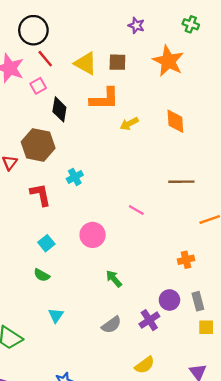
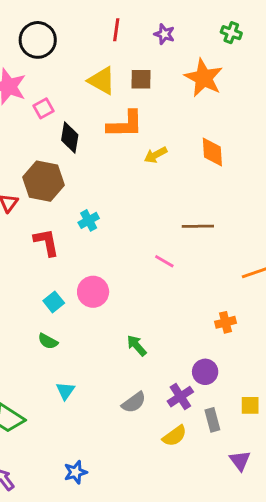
red line: (45, 59) -> (116, 30), moved, turned 48
brown line: (181, 182) -> (198, 226), moved
pink circle: (93, 235) -> (93, 292), moved
gray rectangle: (198, 301) -> (212, 420), moved
yellow semicircle: (145, 365) -> (175, 436), moved

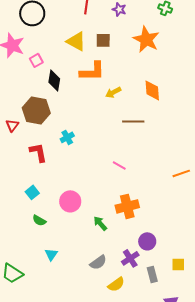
brown line: (198, 226) -> (133, 121), moved
pink circle: (93, 292) -> (70, 201), moved
cyan square: (54, 302) -> (32, 192), moved
orange cross: (225, 322) -> (127, 206), moved, size x1.6
yellow semicircle: (175, 436) -> (116, 284), moved

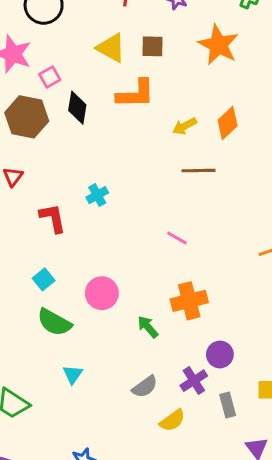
orange diamond: (152, 90) -> (228, 123), turned 50
yellow arrow: (113, 92) -> (185, 126), moved
brown hexagon: (36, 110) -> (27, 117), moved
green semicircle: (39, 220) -> (54, 322), size x1.6

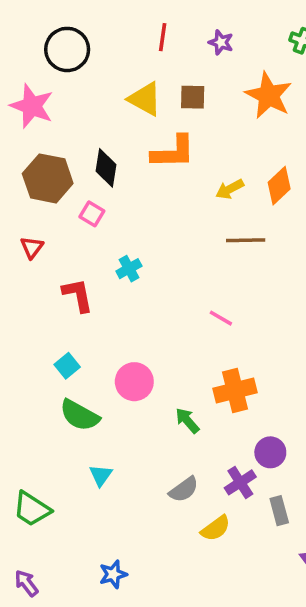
pink square: (50, 77) -> (92, 214), moved, turned -30

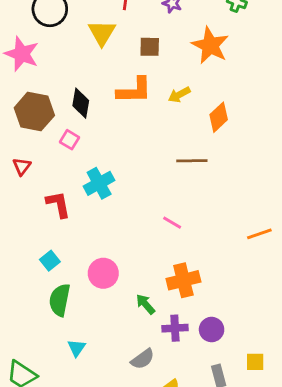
yellow triangle: (145, 99) -> (102, 33), moved, turned 32
yellow arrow: (230, 189) -> (179, 95), moved
cyan cross: (129, 269) -> (99, 183), size x1.5
green semicircle: (80, 415) -> (60, 300), turned 72
purple cross: (240, 482) -> (175, 328), moved, turned 30

